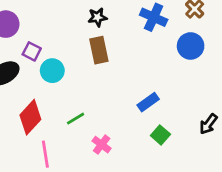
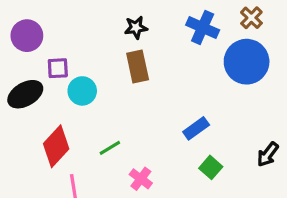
blue circle: (191, 46) -> (247, 62), size x1.4
purple square: (32, 51) -> (58, 68), turned -30

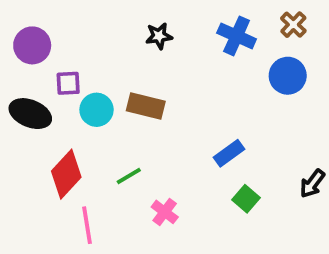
blue circle: (247, 62) -> (288, 76), size x0.7
brown rectangle: (138, 67) -> (146, 106), moved, turned -64
black ellipse: (25, 94) -> (30, 114), turned 52

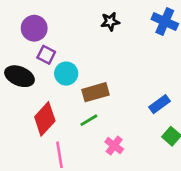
purple circle: (32, 45) -> (34, 28), moved
purple square: (68, 83) -> (46, 55), turned 30
brown rectangle: (146, 106) -> (95, 92), moved, turned -30

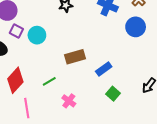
cyan circle: (66, 74) -> (37, 35), moved
brown rectangle: (95, 92) -> (75, 57), moved

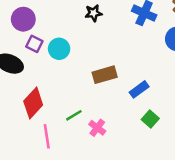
green line: (49, 81) -> (74, 115), moved

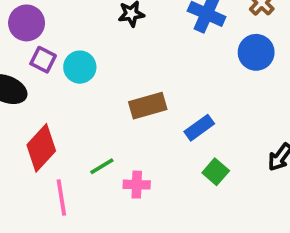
pink cross: (97, 128) -> (137, 185), turned -35

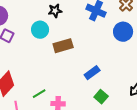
cyan circle: (80, 67) -> (40, 30), moved
brown rectangle: (148, 106) -> (63, 46), moved

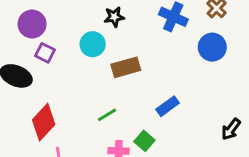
green line: (39, 94) -> (107, 115), moved
green square: (101, 97) -> (144, 141), moved

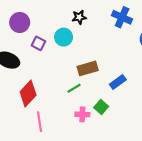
purple square: (45, 53) -> (38, 43), moved
brown rectangle: (126, 67) -> (88, 68), moved

